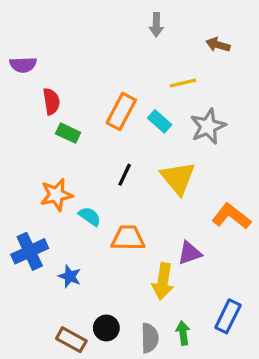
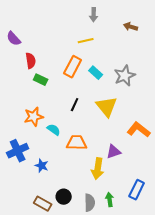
purple semicircle: (23, 65) -> (14, 39), turned 49
yellow line: (183, 83) -> (86, 41), moved

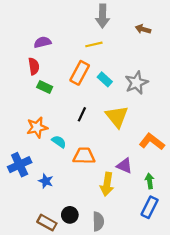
gray arrow: (94, 15) -> (103, 16), size x1.5
purple semicircle: (14, 39) -> (42, 42), moved, turned 119
purple triangle: (114, 152) -> (124, 166), turned 42
green arrow: (110, 200) -> (150, 181), moved

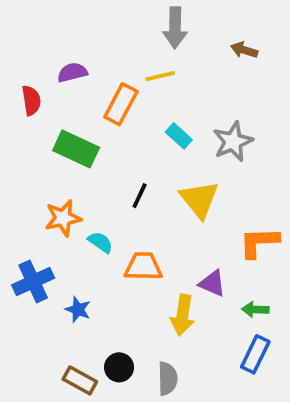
red semicircle: (34, 66) -> (31, 100), moved
orange rectangle: (80, 73) -> (121, 104), moved
green rectangle: (45, 87) -> (76, 149), size x1.6
orange L-shape: (152, 142) -> (259, 242), turned -40
green arrow: (150, 181) -> (255, 309), turned -80

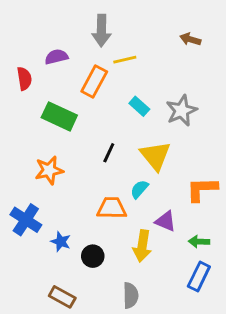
gray arrow: (175, 28) -> (101, 31), moved
cyan semicircle: (100, 242) -> (139, 189), moved, turned -84
blue cross: (33, 281) -> (26, 220), turned -32
black circle: (119, 367) -> (93, 256), moved

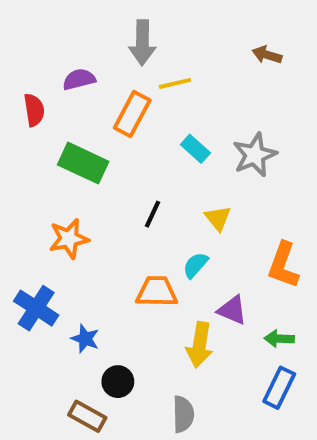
yellow triangle: (155, 156) -> (218, 218), size x0.6
orange L-shape: (202, 189) -> (283, 265), turned -68
black circle: (93, 256) -> (118, 382), moved

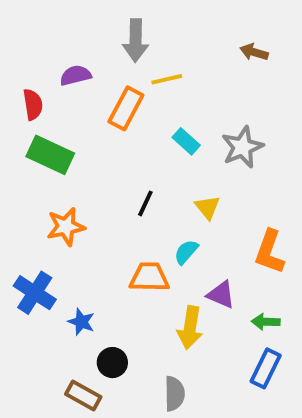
green rectangle: (83, 163) -> (50, 155), moved

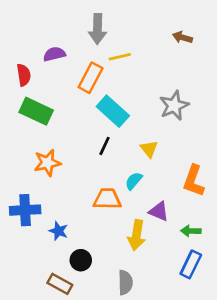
cyan rectangle: (186, 141) -> (113, 111), moved, size x1.6
blue cross: (35, 293) -> (25, 210), turned -36

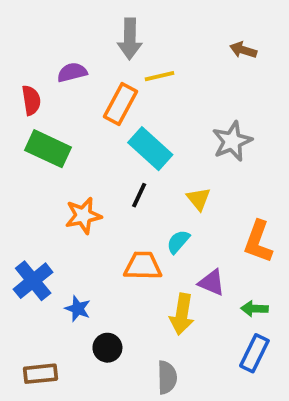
orange star: (47, 163) -> (83, 216), moved
blue cross: (25, 210) -> (33, 281), turned -36
brown rectangle: (60, 284) -> (41, 374), moved, turned -35

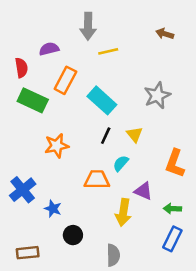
orange rectangle: (120, 104) -> (65, 80), moved
black line: (139, 195) -> (106, 136), moved

